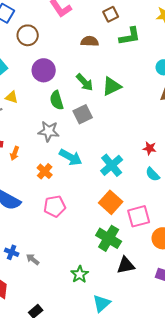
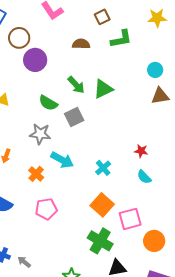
purple circle: (44, 70) -> (35, 60), moved
green semicircle: (57, 100) -> (48, 103), turned -42
cyan cross: (112, 165) -> (103, 168), size x0.7

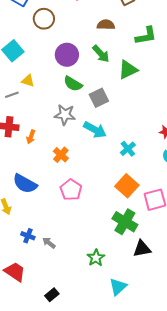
green L-shape: (121, 39) -> (146, 36), moved
purple circle: (35, 60) -> (67, 55), moved
green arrow: (76, 85) -> (101, 54), moved
cyan arrow: (62, 160) -> (95, 130), moved
pink pentagon: (46, 209) -> (71, 190), turned -30

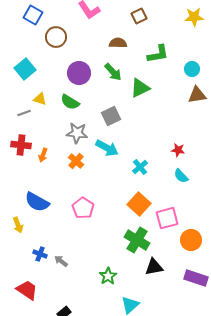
green semicircle: (73, 84) -> (70, 102), moved
orange cross: (61, 155) -> (76, 161), moved

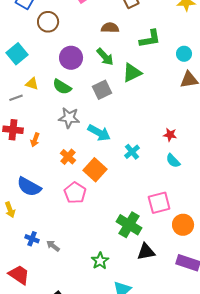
gray square: (111, 116) -> (102, 90), moved
orange cross: (76, 161) -> (68, 157), moved
orange square: (139, 204) -> (95, 170), moved

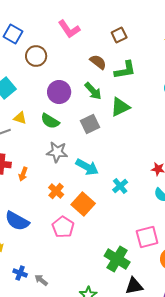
brown semicircle: (110, 28) -> (98, 62), turned 36
green L-shape: (150, 39) -> (125, 70), moved

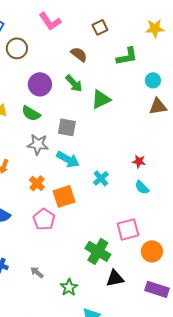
green L-shape: (125, 70) -> (127, 56), moved
gray square: (90, 124) -> (67, 127), moved, turned 36
orange square: (83, 204) -> (64, 196), turned 30
gray arrow: (41, 280) -> (37, 272), moved

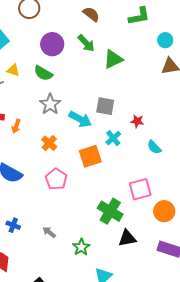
gray square: (67, 127) -> (105, 106), moved
gray star: (38, 144) -> (50, 104), turned 30
red star: (139, 161) -> (137, 121), moved
orange square: (64, 196) -> (90, 156), moved

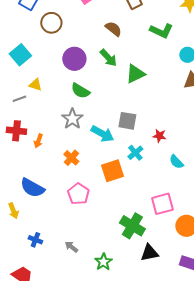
green L-shape: (139, 16) -> (161, 31), turned 35
green semicircle: (43, 73) -> (80, 91), moved

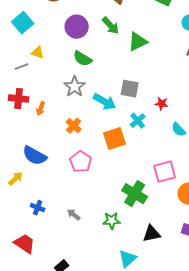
yellow arrow: (13, 211) -> (16, 179), turned -112
black triangle: (149, 253) -> (152, 234), moved
green star: (103, 262) -> (112, 221), moved, turned 30

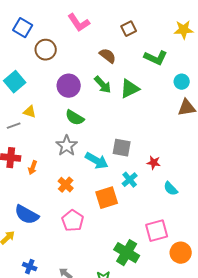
green triangle: (138, 42) -> (130, 89), moved

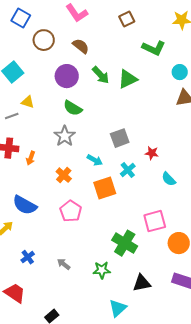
brown semicircle: (108, 56) -> (81, 46), moved
gray square: (122, 148) -> (120, 138), turned -30
cyan arrow: (97, 161) -> (95, 160), moved, size x0.7
blue cross: (30, 267) -> (28, 257), turned 32

